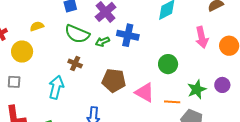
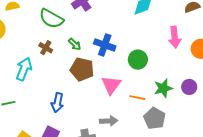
blue cross: (128, 35) -> (105, 45), moved
green arrow: (102, 42) -> (75, 44), moved, turned -120
pink triangle: (145, 92) -> (111, 85), turned 30

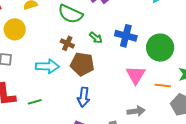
green circle: (138, 60) -> (160, 48), size x1.4
cyan arrow: (24, 69) -> (47, 66), turned 75
brown pentagon: (82, 69) -> (82, 64), moved

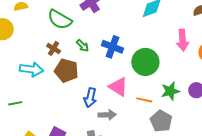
pink triangle: (136, 75) -> (118, 87), turned -35
blue arrow: (83, 97) -> (90, 98), moved
gray arrow: (136, 111) -> (107, 115), moved

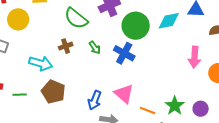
brown cross: (54, 48) -> (66, 46), turned 32
green circle: (145, 62) -> (136, 26), moved
brown pentagon: (66, 71) -> (53, 92), moved
green star: (170, 91) -> (175, 106), turned -30

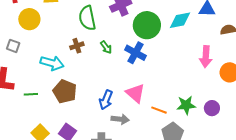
green semicircle: (76, 18) -> (87, 18), turned 40
green star: (175, 106) -> (186, 105), turned 30

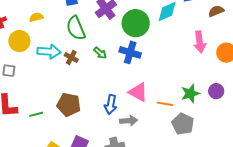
brown cross: (77, 46) -> (71, 57), turned -32
cyan arrow: (52, 63) -> (49, 52), moved

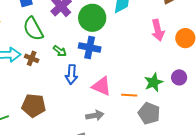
blue arrow: (111, 105) -> (71, 75), moved

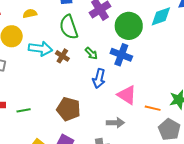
brown pentagon: (34, 106) -> (69, 109), moved

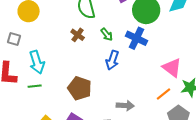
cyan arrow: (40, 49) -> (37, 62), moved, turned 60
pink triangle: (127, 95) -> (172, 68), moved
orange line: (153, 108) -> (163, 94), turned -56

